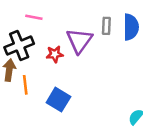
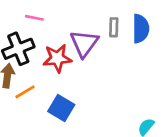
red star: (55, 54) -> (57, 58), size x1.5
orange line: (25, 85) -> (25, 92), turned 66

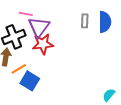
purple triangle: (84, 43) -> (39, 27), moved
blue square: (61, 108) -> (30, 81), moved

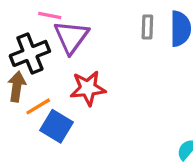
red star: (43, 44) -> (88, 88), moved

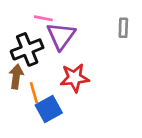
orange line: (38, 106) -> (34, 93), turned -75
blue square: (56, 126) -> (49, 109), turned 30

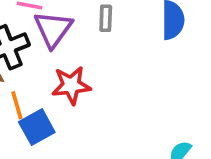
gray rectangle: (123, 28) -> (106, 18), moved

